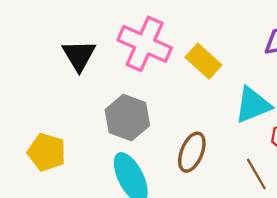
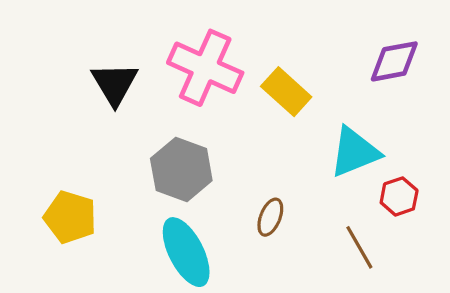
brown ellipse: (192, 152) -> (270, 217), size x0.7

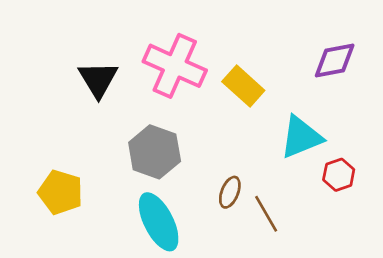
brown line: (359, 247) -> (266, 214), moved

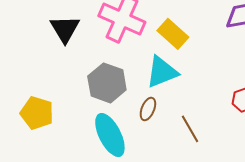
cyan triangle: (301, 137) -> (162, 72), moved
brown ellipse: (230, 192) -> (148, 109), moved

